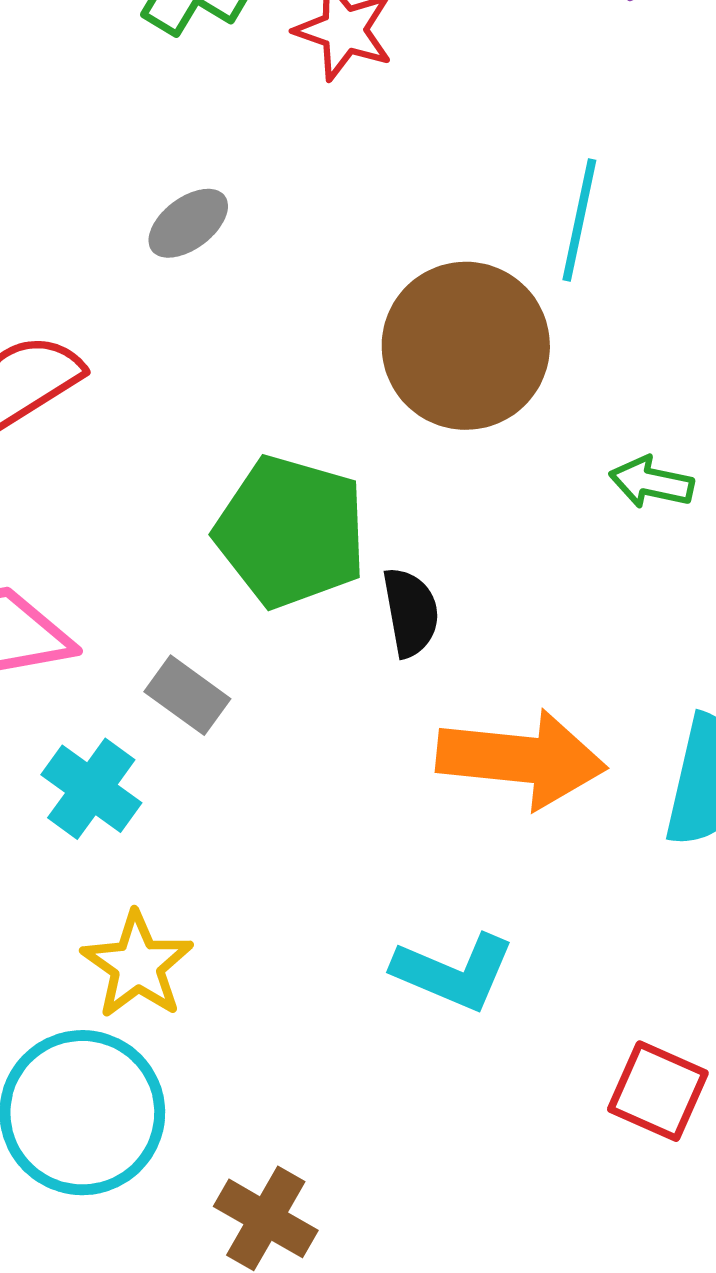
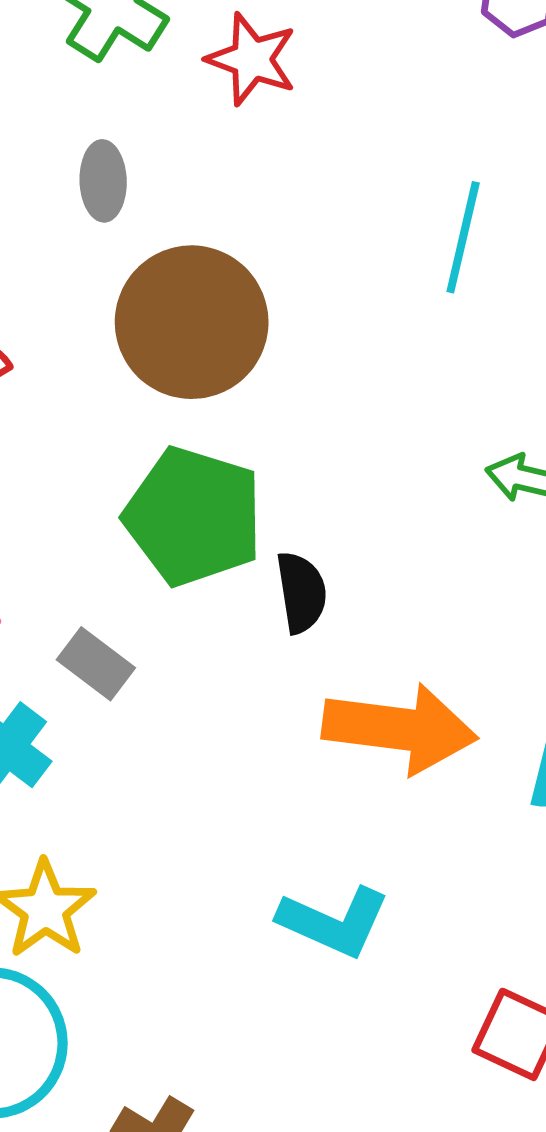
gray ellipse: (188, 223) -> (103, 181), moved, turned -56
brown circle: (466, 346) -> (192, 322), moved

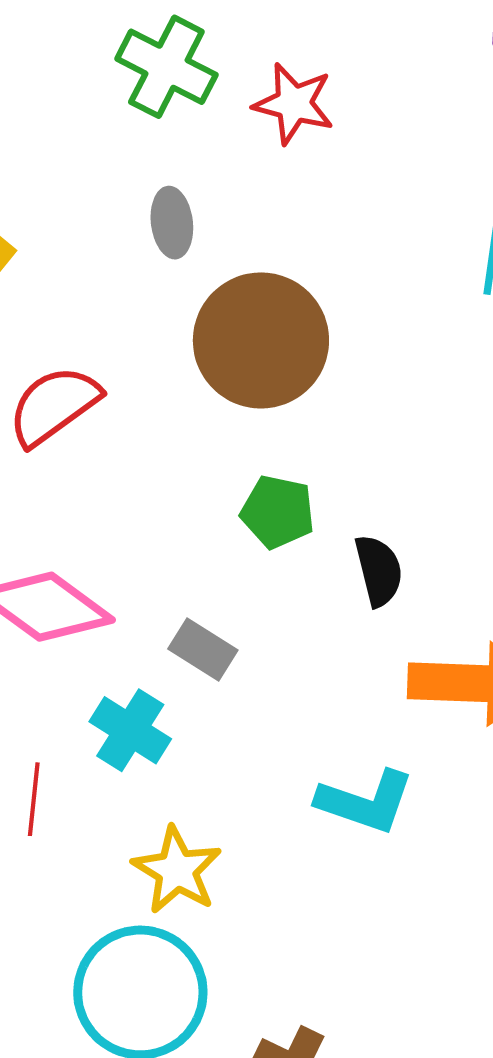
green pentagon: (194, 516) -> (278, 512), size x0.6
cyan L-shape: (334, 922) -> (365, 802), moved

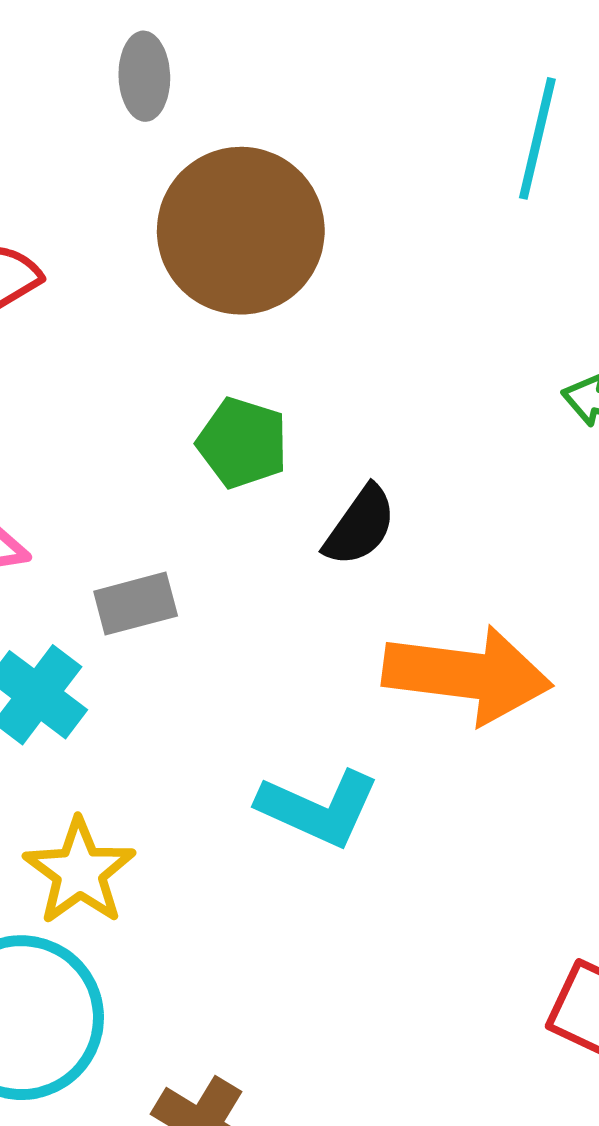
black semicircle: (379, 571) -> (360, 526), turned 44
gray rectangle: (203, 649) -> (136, 604), turned -52

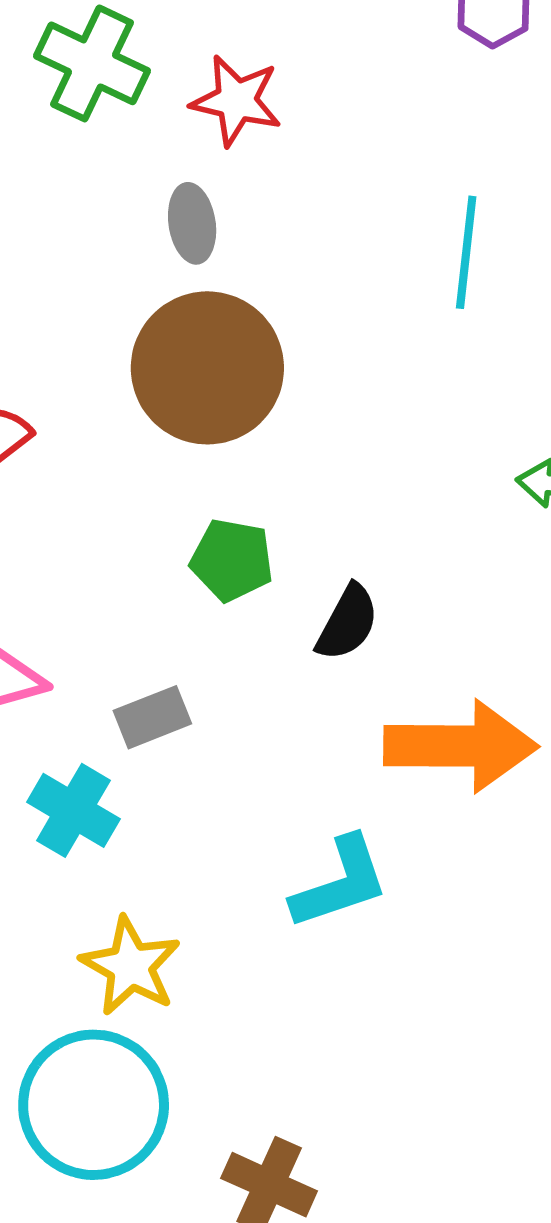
gray ellipse: (144, 76) -> (192, 223), moved
cyan L-shape: (318, 808) -> (340, 883), turned -36

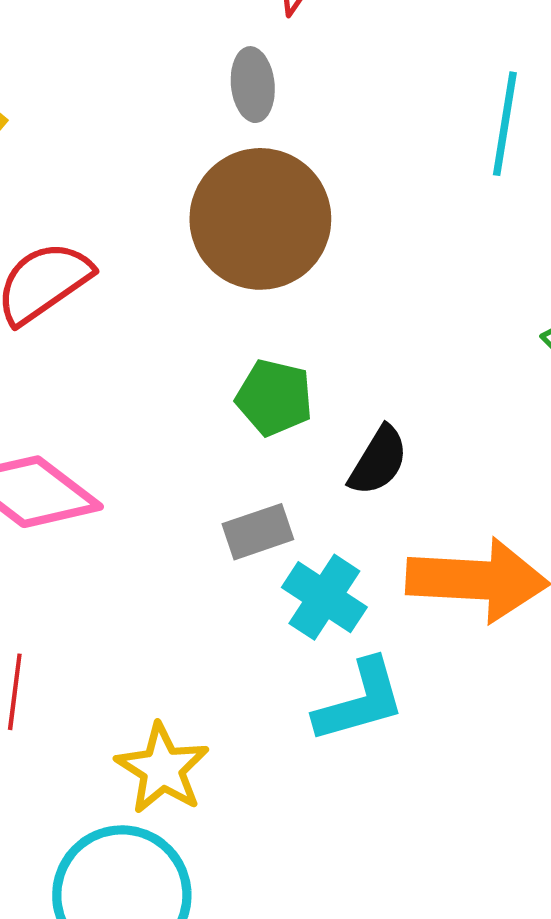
gray rectangle: (152, 717) -> (258, 532), moved
cyan cross: (73, 810) -> (324, 597), moved

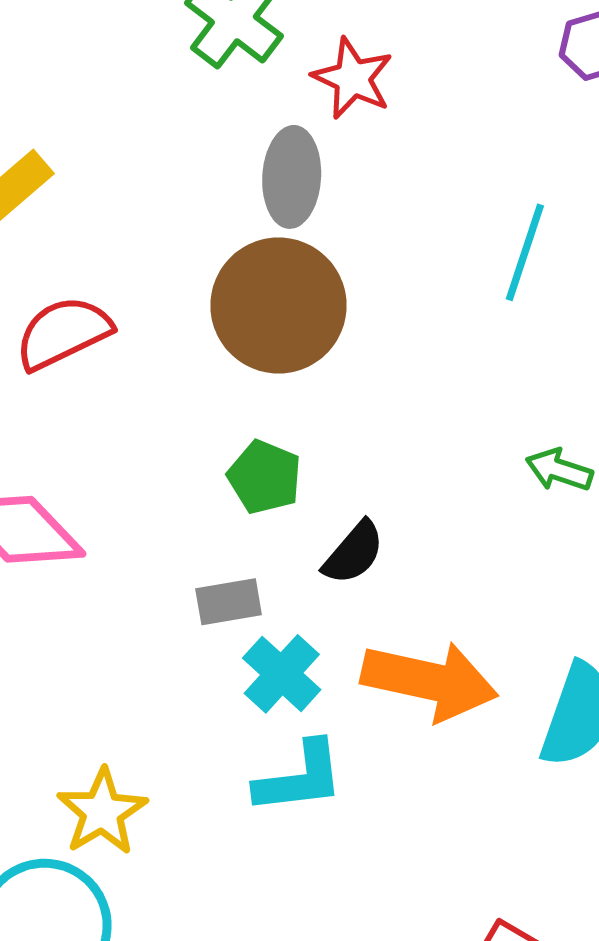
gray ellipse: (253, 85) -> (292, 177), size x1.4

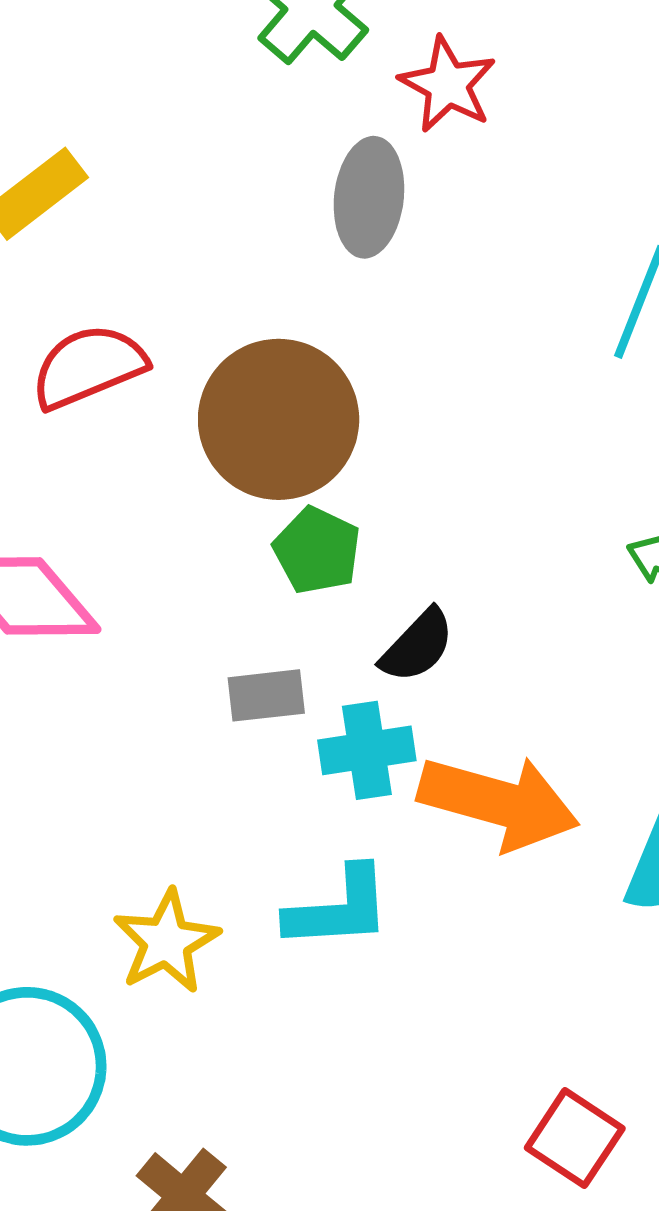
brown circle: (279, 306) -> (279, 419), moved
cyan cross: (282, 674) -> (367, 750), moved, turned 36
yellow star: (102, 812) -> (166, 942), moved

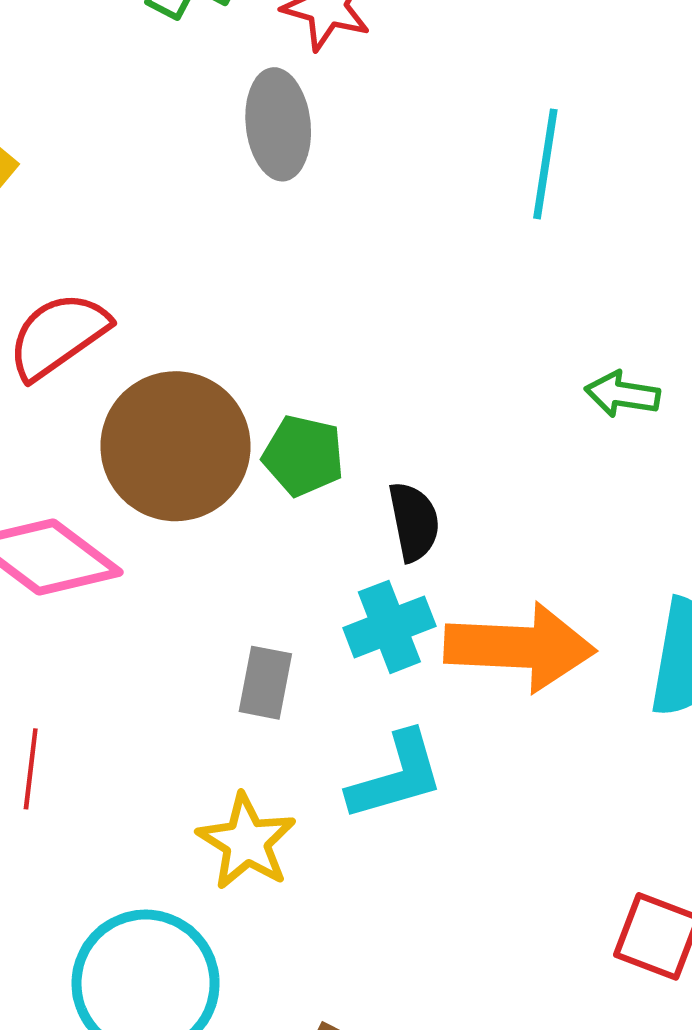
brown circle: (279, 419) -> (175, 446), moved
black semicircle: (417, 646) -> (414, 522), turned -42
gray rectangle: (266, 695) -> (265, 683), moved, turned -60

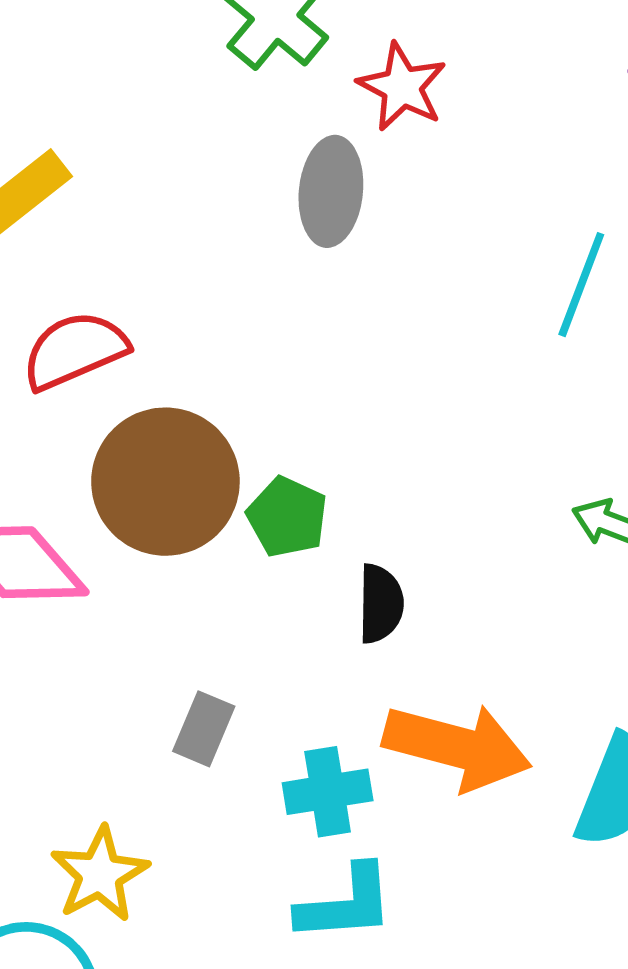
cyan cross: (389, 627) -> (328, 792), moved
cyan L-shape: (396, 776) -> (346, 904), moved
yellow star: (247, 842) -> (100, 874), moved

